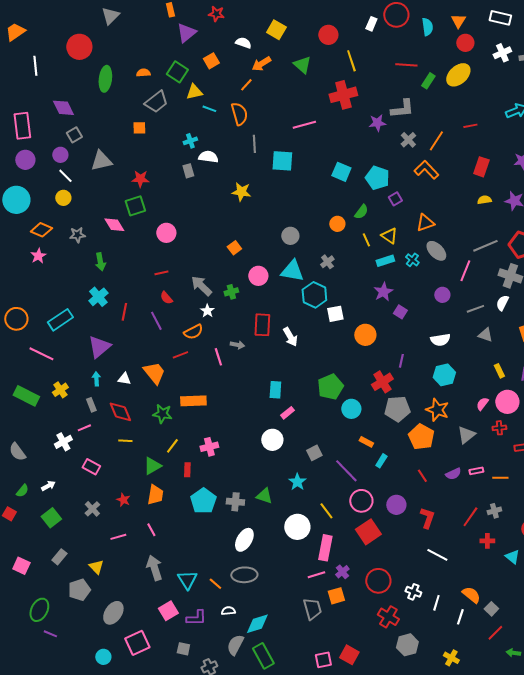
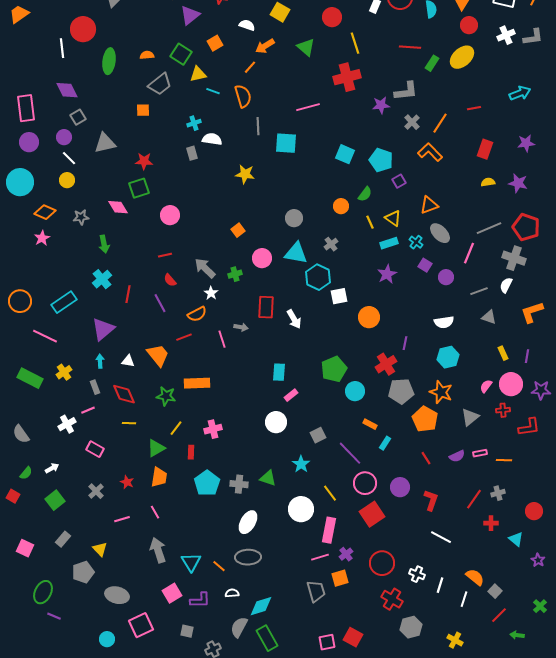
white line: (35, 66) -> (62, 48), moved
purple square: (400, 312) -> (425, 265), moved
gray ellipse: (113, 613) -> (117, 595), turned 70

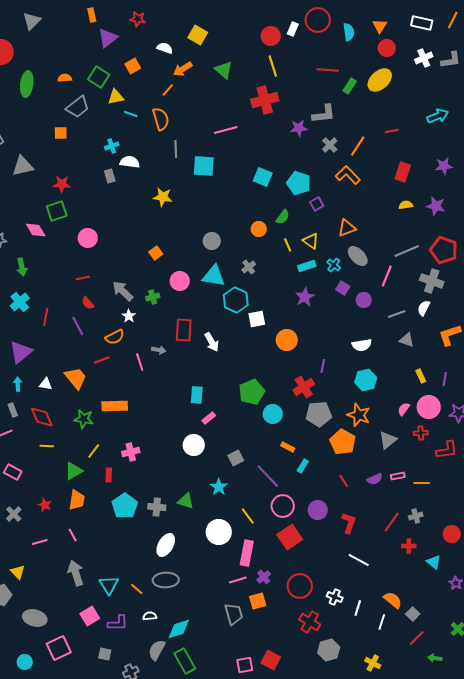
red circle: (332, 17) -> (271, 36), moved

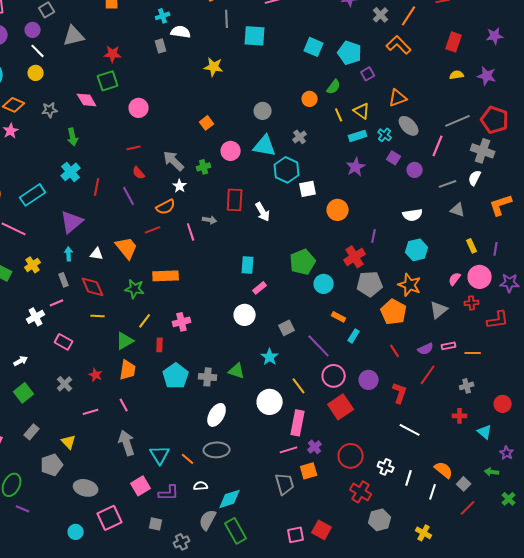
red line: (392, 522) -> (428, 375), moved
green arrow: (435, 658) -> (492, 472), moved

